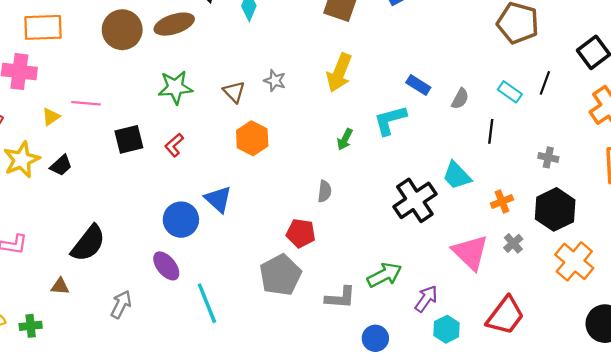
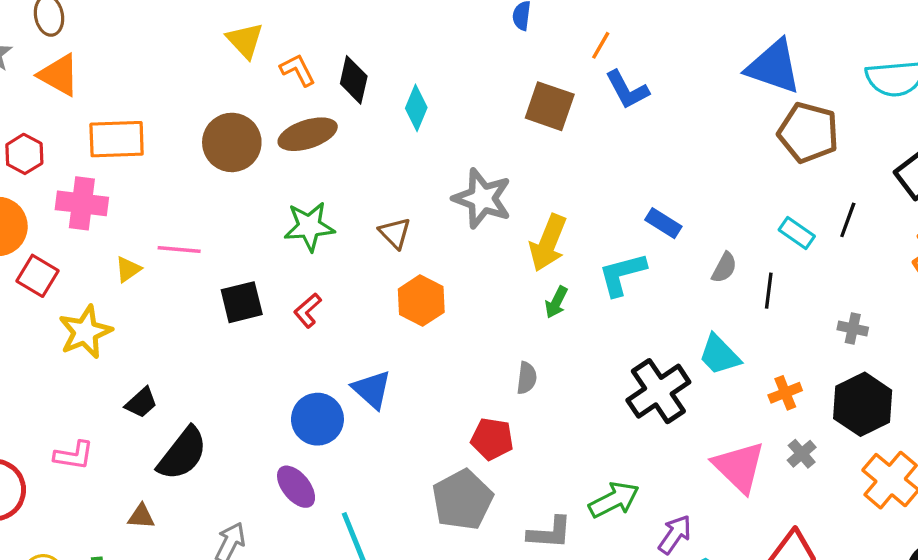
yellow arrow: (339, 73) -> (548, 243), moved
gray star: (275, 81) -> (482, 198), moved, size x1.8
gray semicircle: (460, 99) -> (724, 268), moved
black trapezoid: (61, 165) -> (141, 403), moved

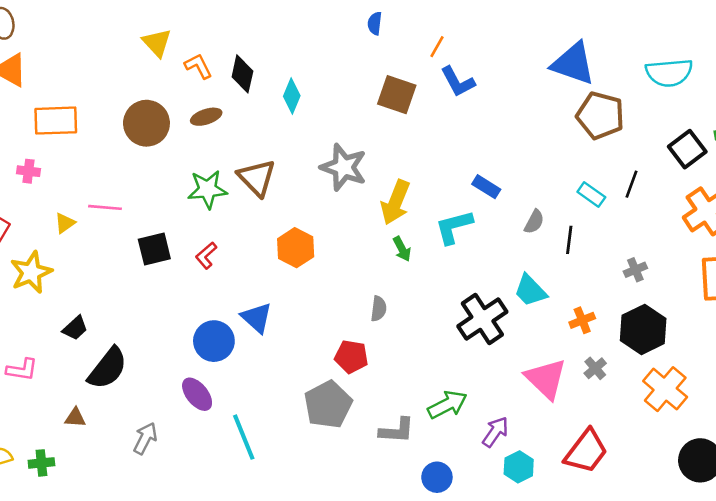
brown ellipse: (308, 134) -> (206, 117), size x0.7
pink cross: (82, 203) -> (28, 171), size x0.6
brown triangle: (395, 233) -> (257, 178), moved, size x1.5
green arrow: (556, 302) -> (402, 249), turned -55
gray cross: (853, 329) -> (635, 270), turned -35

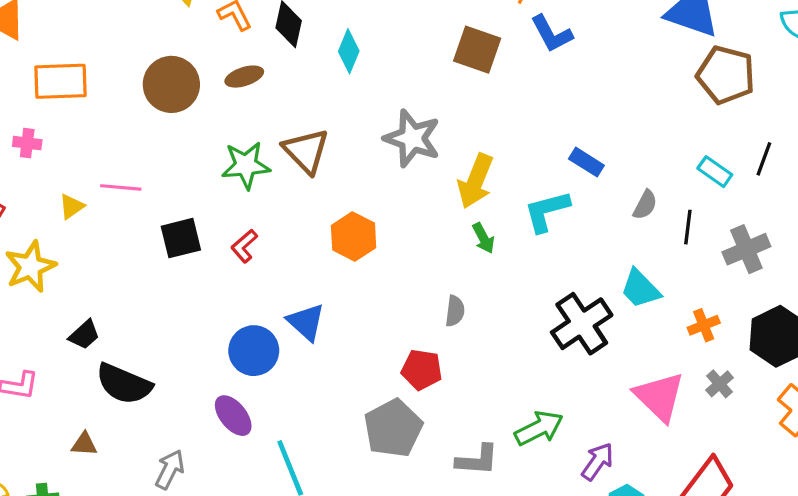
gray cross: (635, 270) -> (746, 249), moved, size x1.6
black semicircle: (108, 368) -> (124, 384), turned 75

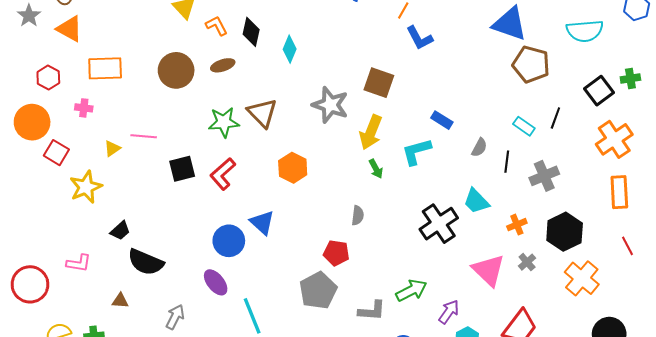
brown square: (477, 50) -> (379, 83), moved
red L-shape: (244, 246) -> (223, 174), size x1.5

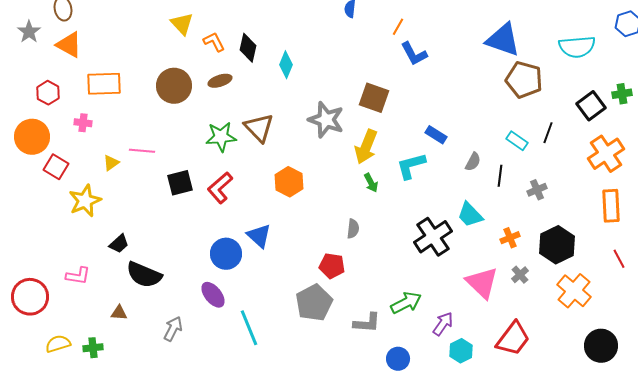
gray cross: (544, 176) -> (537, 190), size x0.7

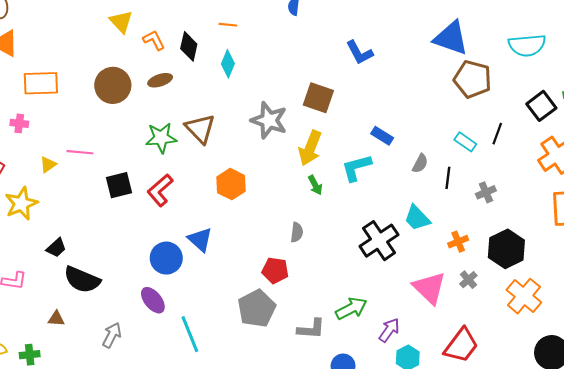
orange line: (398, 27) -> (228, 25), moved, turned 66

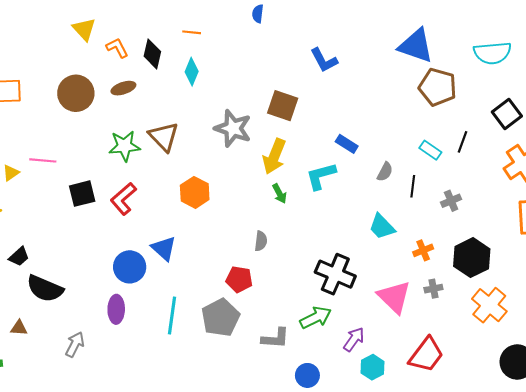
black cross: (379, 241) -> (335, 274), moved, turned -33
gray cross: (468, 280) -> (433, 289), turned 30
purple ellipse: (153, 300) -> (116, 309), turned 40
cyan line: (190, 334) -> (172, 315), moved, turned 30

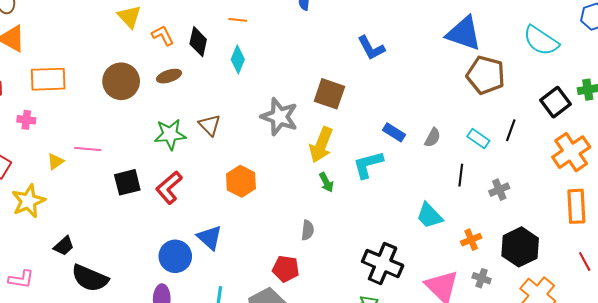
cyan semicircle: (492, 53) -> (541, 41), turned 39
brown triangle: (164, 137) -> (210, 125), size x0.7
gray semicircle: (385, 172) -> (433, 138), moved
gray cross: (433, 289) -> (482, 278), turned 30

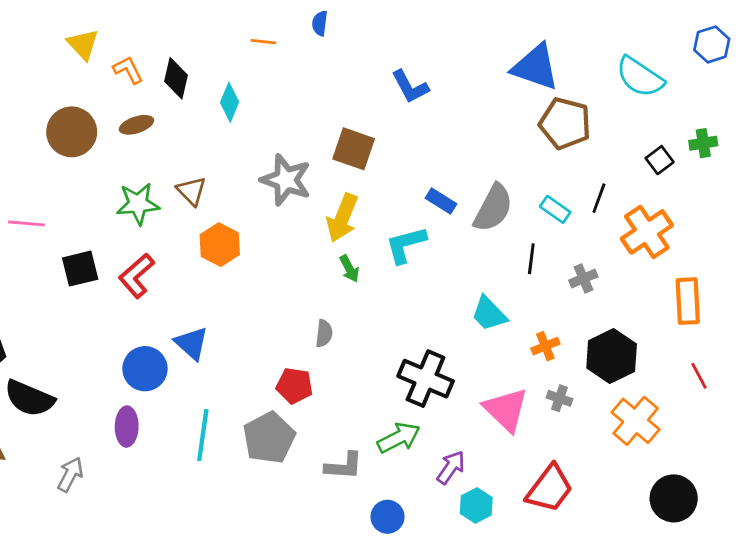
orange line: (238, 20) -> (263, 42), moved
black square: (556, 102) -> (660, 160), size x0.7
gray semicircle: (433, 138) -> (493, 208), size x1.8
orange cross: (571, 152) -> (647, 232), moved
orange hexagon: (241, 181) -> (220, 245), moved

